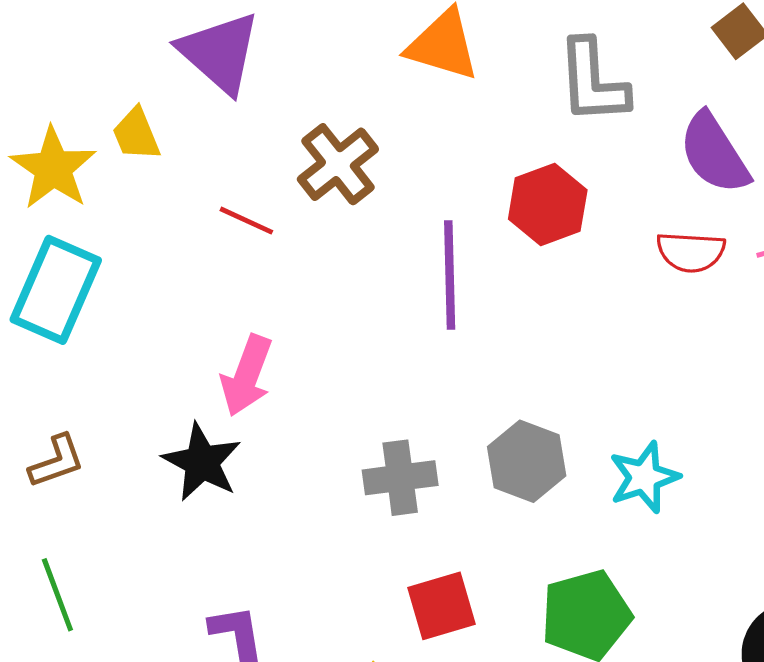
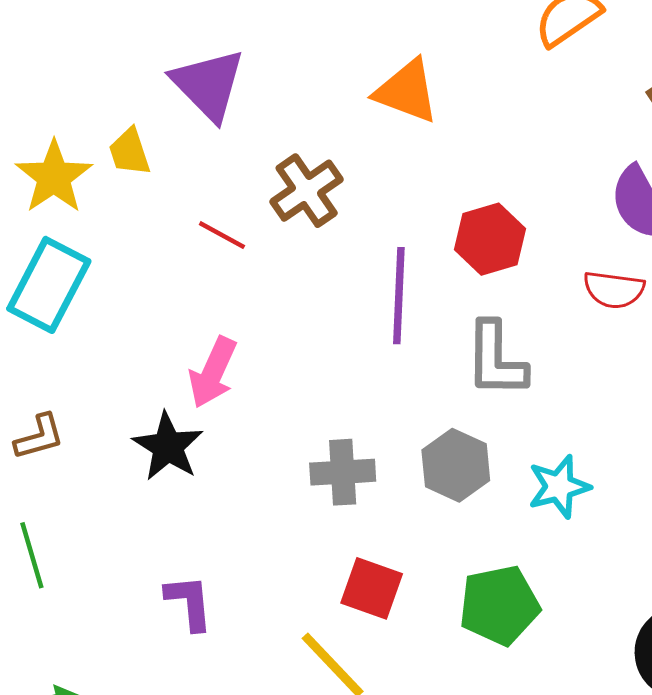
gray L-shape: (593, 82) -> (496, 359), moved
red square: (442, 606) -> (372, 588), turned 32

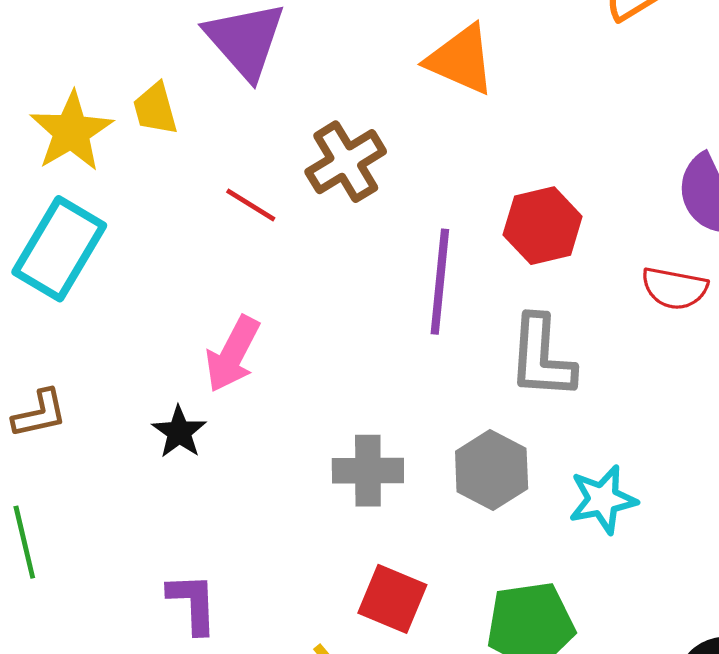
black star: (168, 447) -> (179, 432), size x0.7

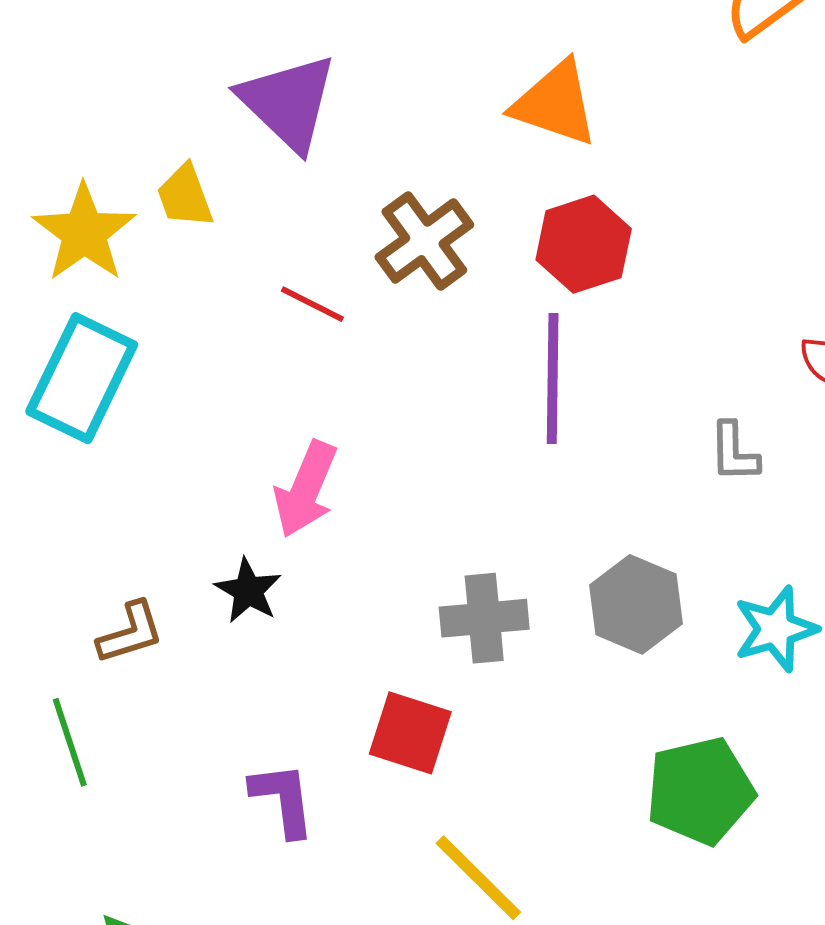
red hexagon: (543, 226) -> (584, 244), moved
gray L-shape: (542, 357) -> (734, 452), moved, size x0.6
brown L-shape: (40, 414) -> (130, 633), moved
red square: (392, 599) -> (410, 733), moved

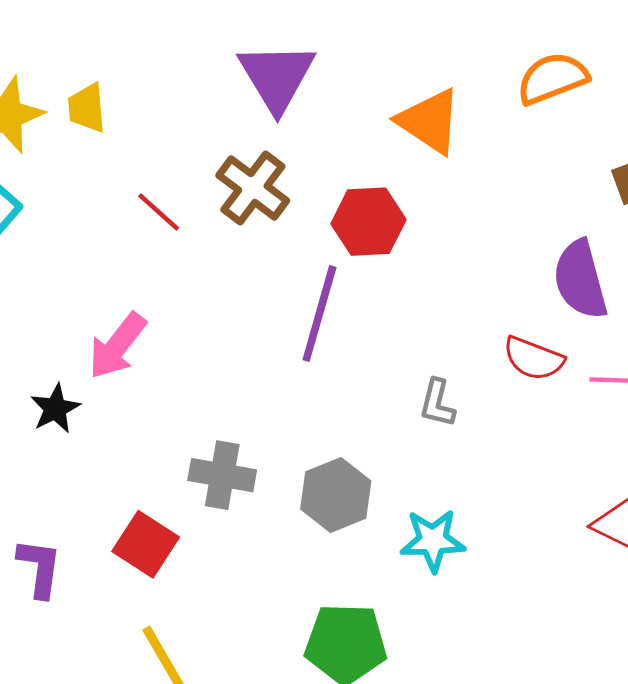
purple triangle: (288, 102) -> (277, 77), moved
orange triangle: (555, 103) -> (429, 121), moved
brown cross: (424, 241) -> (253, 188), turned -32

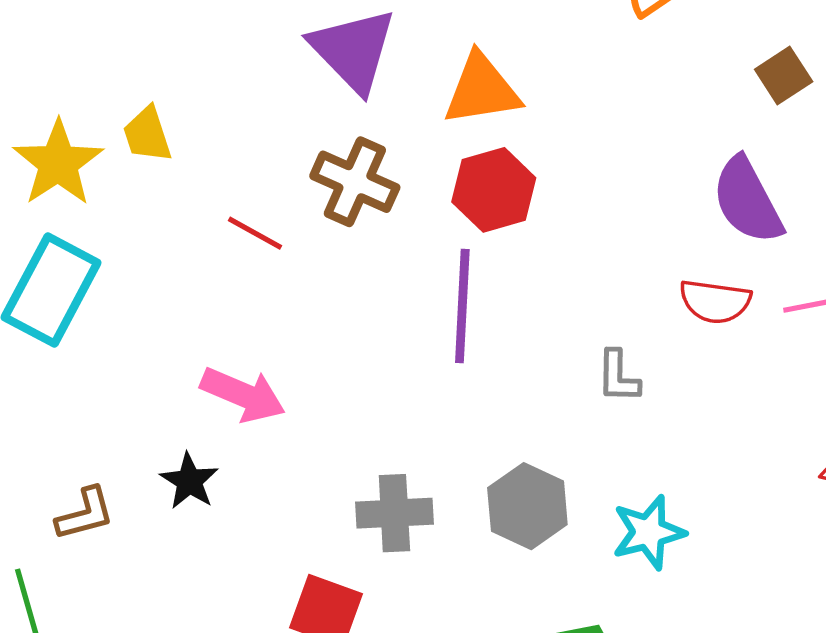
orange triangle: (429, 121) -> (482, 90), moved, turned -30
pink arrow: (117, 346) -> (243, 395), turned -92

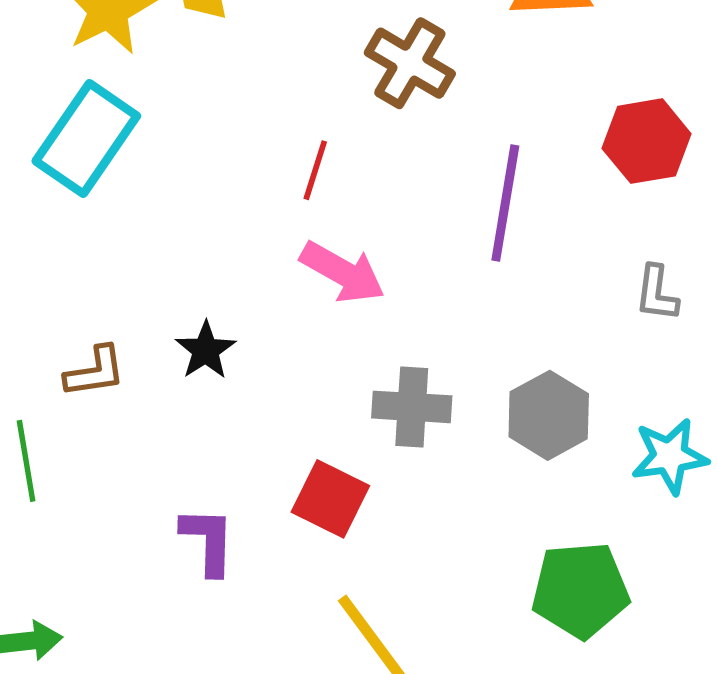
red hexagon: (494, 190) -> (647, 141), moved
red line: (255, 233) -> (315, 170), moved, turned 72
pink arrow: (243, 395) -> (342, 272), moved

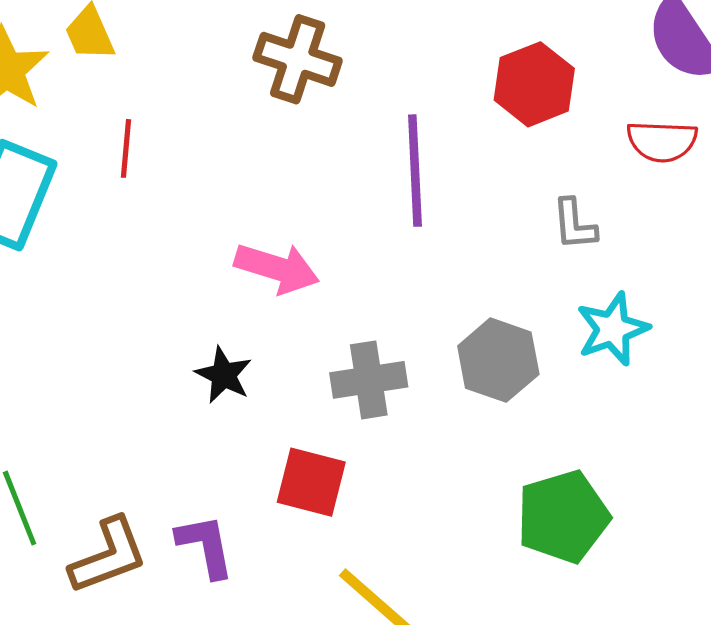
red line: (315, 170) -> (126, 148), moved
black star: (206, 350) -> (224, 375), moved
brown L-shape: (95, 372) -> (108, 556), moved, size x1.4
cyan star: (670, 456) -> (613, 329), moved

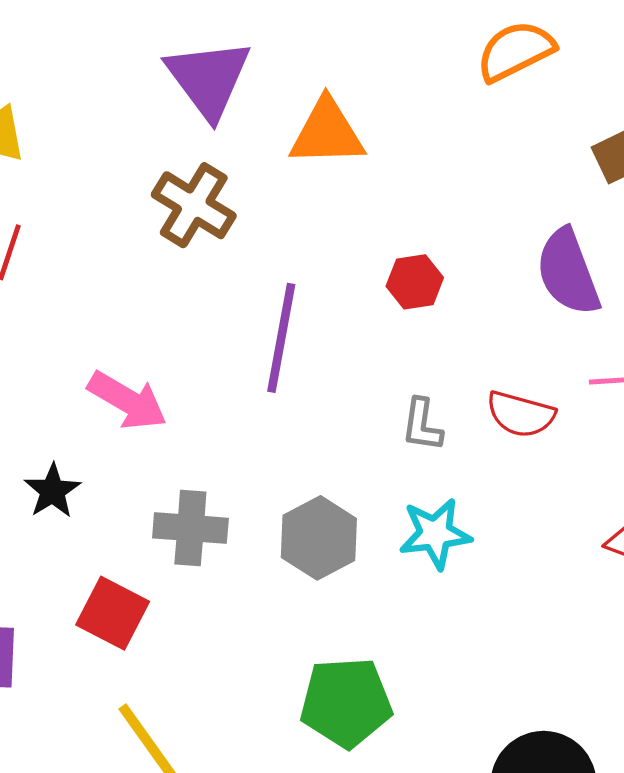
red hexagon: (534, 84) -> (415, 282), size x0.7
red semicircle: (662, 141) -> (521, 414), moved

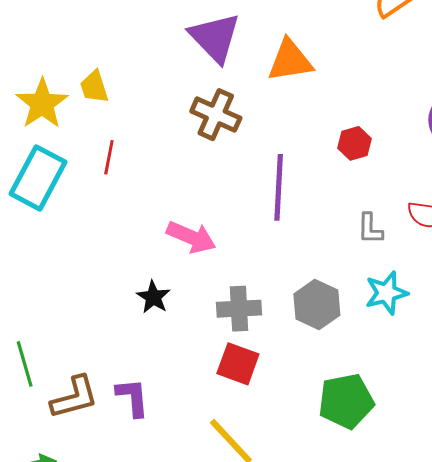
red square: (113, 613) -> (238, 364), moved

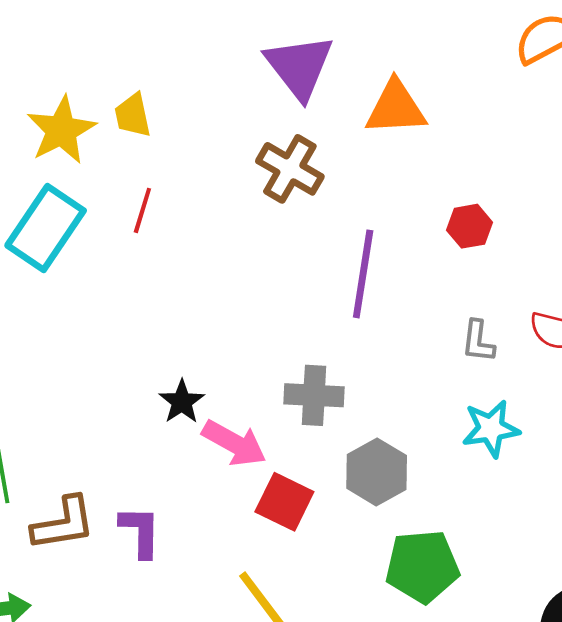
pink arrow: (191, 237) -> (234, 443), moved
gray hexagon: (317, 305) -> (377, 472), moved
gray cross: (239, 309) -> (314, 395), moved

